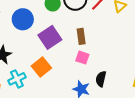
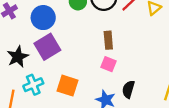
purple square: (50, 37) -> (47, 47), moved
orange square: (41, 67) -> (68, 86), moved, turned -36

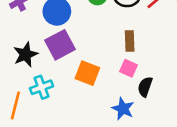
orange square: (68, 86) -> (87, 73), moved
black semicircle: (128, 89) -> (145, 87), moved

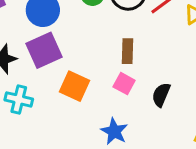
cyan cross: (42, 87) -> (19, 99), turned 30
black semicircle: (145, 87) -> (161, 95), moved

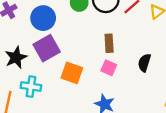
black semicircle: (161, 95) -> (144, 63), moved

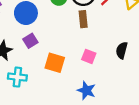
brown rectangle: (109, 43) -> (83, 19), moved
purple square: (47, 48) -> (30, 41), size x0.6

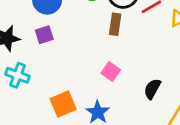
black semicircle: (122, 50) -> (152, 89), moved
orange square: (55, 63) -> (63, 104), moved, turned 36

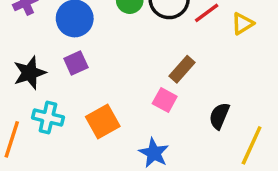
brown rectangle: (115, 24) -> (182, 69), moved, turned 40
orange square: (63, 104) -> (103, 122), moved

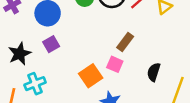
cyan cross: (48, 118) -> (35, 84), turned -30
orange square: (103, 122) -> (91, 76), moved

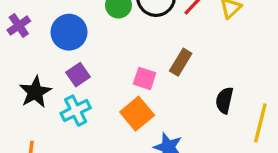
pink square: (115, 64) -> (145, 78), moved
cyan cross: (35, 84) -> (76, 111), moved

